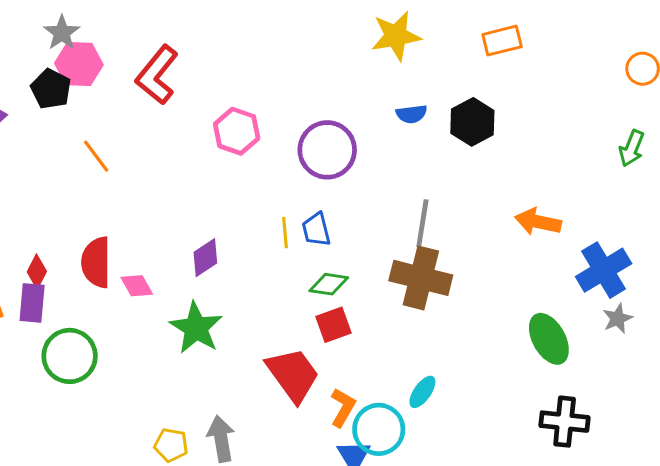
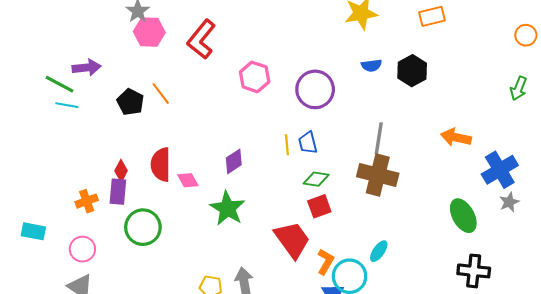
black pentagon: (51, 89) -> (130, 102), moved

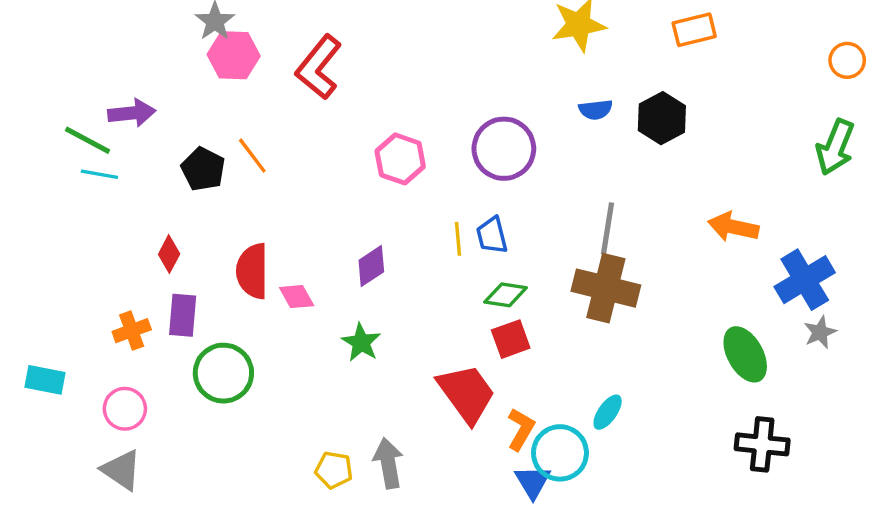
pink hexagon: (255, 77) -> (400, 159), moved
green arrow: (519, 88) -> (835, 147), size x1.4
red diamond: (121, 171) -> (169, 254), moved
green star: (227, 208) -> (361, 342), size x0.7

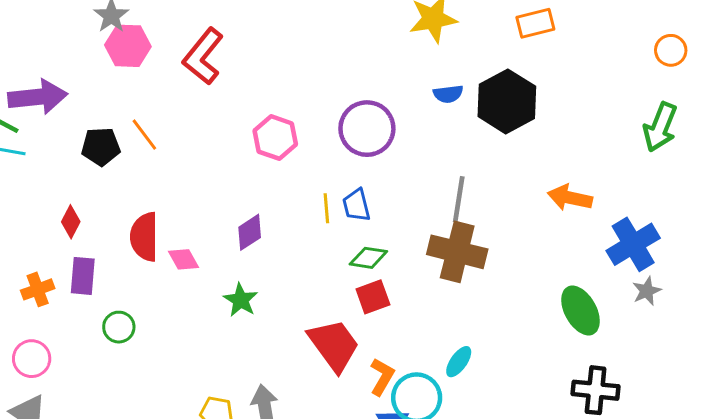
purple arrow: (132, 113) -> (38, 97), size x1.4
black hexagon: (662, 118) -> (507, 101), size x1.4
black pentagon: (203, 169) -> (101, 147), turned -30
green circle: (223, 373) -> (119, 327), size x0.6

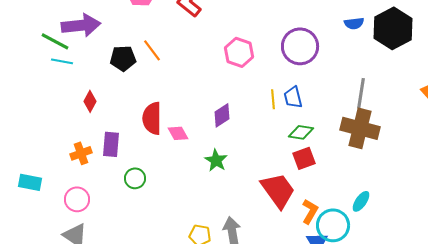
red diamond: (71, 222) -> (90, 101), moved

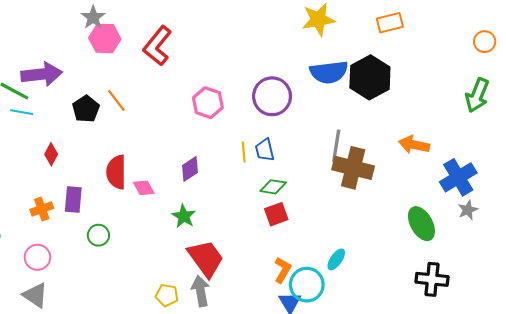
blue semicircle: (354, 23) -> (329, 72), size x1.8
black pentagon: (123, 58) -> (86, 109), turned -30
brown cross: (360, 128) -> (353, 168), moved
red trapezoid: (278, 190) -> (206, 258), moved

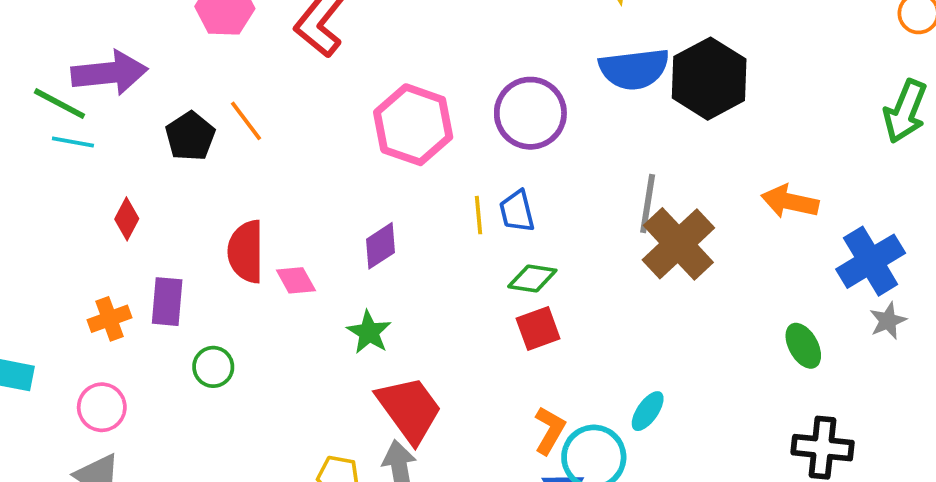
pink hexagon: (208, 103) -> (413, 125), size x1.4
brown cross: (353, 168) -> (678, 244), turned 33
green ellipse: (421, 224) -> (803, 346), size x0.7

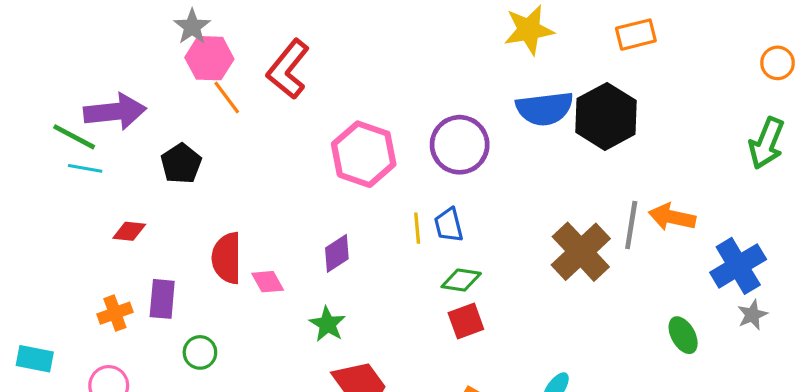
orange line: (246, 121) -> (227, 98), moved
gray line: (648, 204) -> (631, 225), moved
red diamond: (127, 219) -> (129, 231), turned 68

